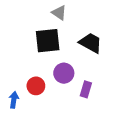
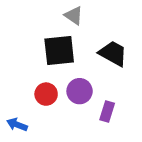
red circle: (36, 86) -> (46, 94), moved
blue arrow: (14, 100) -> (17, 125), turned -77

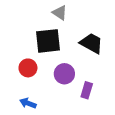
red circle: (46, 94) -> (28, 68), moved
blue arrow: (17, 125) -> (28, 103), moved

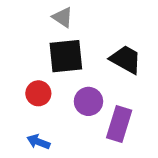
gray triangle: (60, 13) -> (63, 17), moved
purple rectangle: (87, 90) -> (119, 124), size x1.5

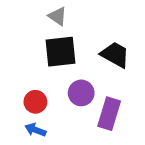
red circle: (38, 93) -> (35, 102), moved

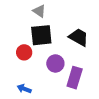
red circle: (35, 102) -> (24, 52), moved

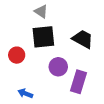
red circle: (24, 52) -> (17, 55), moved

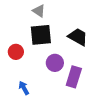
blue arrow: (25, 93) -> (24, 88), turned 40

